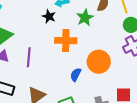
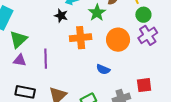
orange circle: (99, 62) -> (118, 40), moved
blue semicircle: (76, 75) -> (103, 69), moved, turned -88

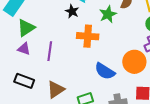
orange circle: (118, 40) -> (134, 62), moved
blue semicircle: (103, 69) -> (105, 71), size x1.5

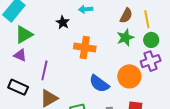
black star: (72, 11) -> (63, 22), moved
green star: (108, 14) -> (125, 38), moved
purple line: (50, 51) -> (44, 70), moved

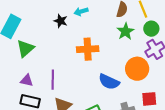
black star: (63, 22) -> (61, 21), moved
purple triangle: (20, 55) -> (27, 80), moved

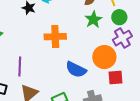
red square: (149, 99) -> (115, 77), moved

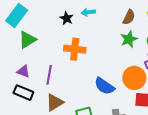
orange cross: (55, 37) -> (75, 49), moved

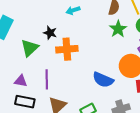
black star: (67, 18) -> (50, 33), moved
green triangle: (27, 40) -> (30, 48), moved

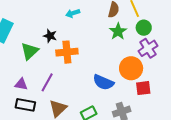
purple line: (47, 79) -> (47, 82), turned 30

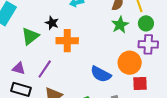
purple cross: (148, 48) -> (148, 44), turned 30

